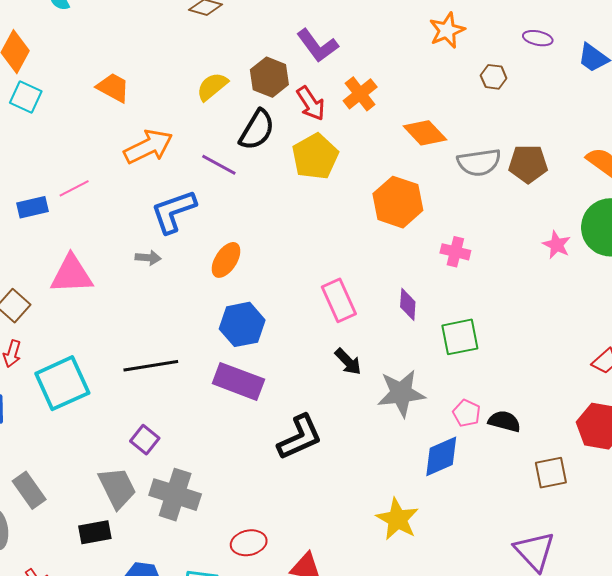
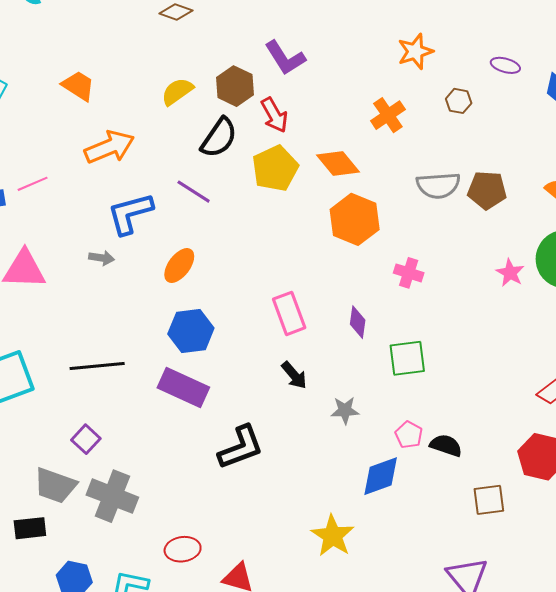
orange cross: (360, 94) -> (388, 115), moved
orange diamond: (425, 133) -> (338, 164), moved
purple line: (219, 165) -> (194, 192), moved
gray star: (401, 393) -> (345, 410), size x0.6
gray trapezoid: (117, 488) -> (55, 485), turned 132

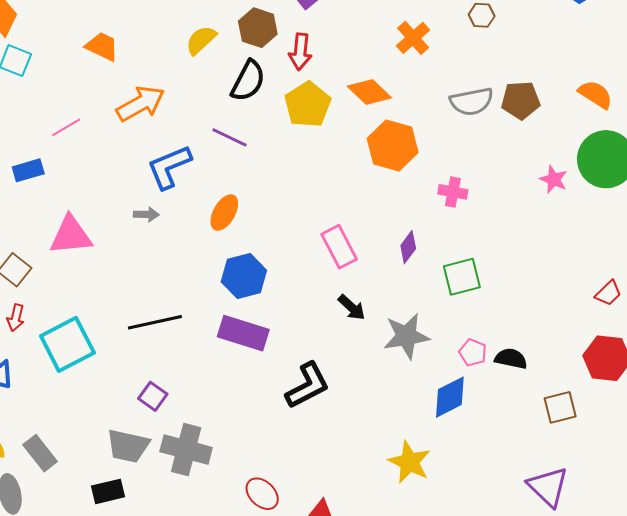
red arrow: (274, 115) -> (300, 52), turned 42
pink line: (33, 184) -> (66, 127), moved
purple diamond: (358, 322) -> (408, 247), turned 36
gray star: (345, 410) -> (406, 336), size x1.6
red ellipse: (183, 549) -> (262, 494), turned 60

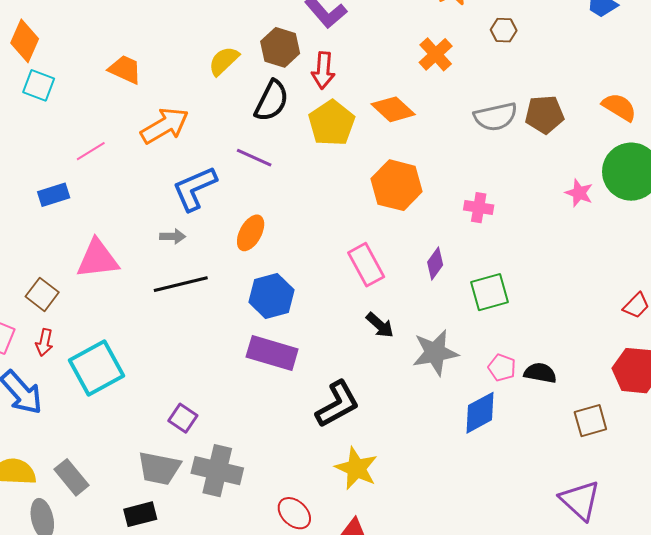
orange hexagon: (393, 145) -> (397, 185), moved
black line: (155, 322) -> (181, 284), moved
yellow star: (409, 462) -> (356, 468), moved

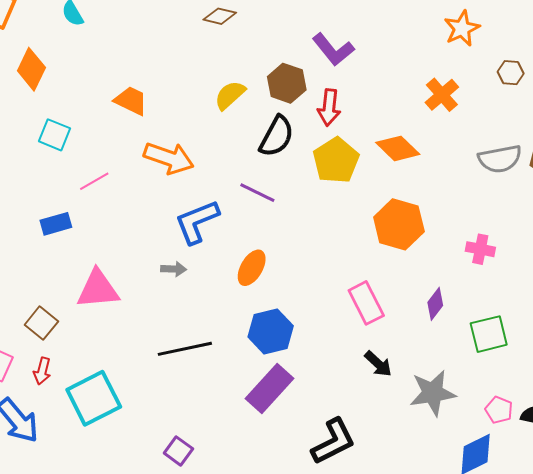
cyan square: (39, 85) -> (54, 135), moved
orange arrow: (165, 126) -> (169, 158), turned 48
black line: (181, 284) -> (185, 349), moved
purple rectangle: (272, 353) -> (270, 389), turned -66

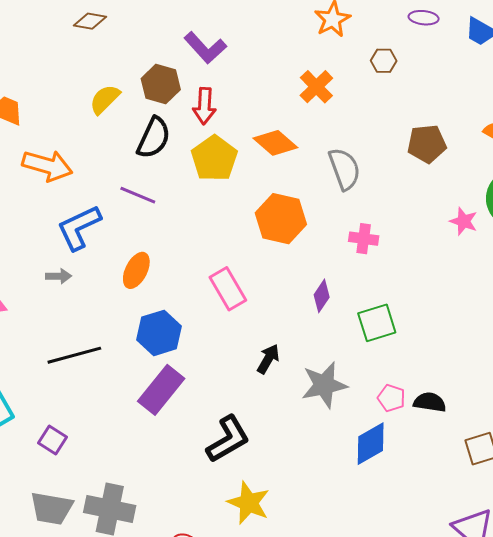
gray semicircle: (500, 159) -> (344, 169), moved, turned -96
pink rectangle: (366, 303) -> (228, 289), moved
black arrow: (378, 364) -> (268, 359), turned -100
purple square: (178, 451) -> (52, 440), moved

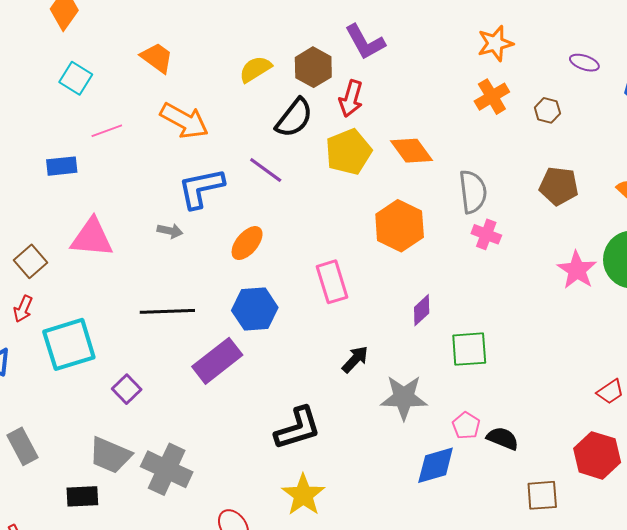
brown hexagon: (384, 61) -> (547, 110), moved
orange cross: (316, 87) -> (492, 97), moved
pink star: (464, 221) -> (577, 270), size x1.4
pink cross: (364, 239) -> (486, 234), moved
purple rectangle: (161, 390) -> (217, 361), moved

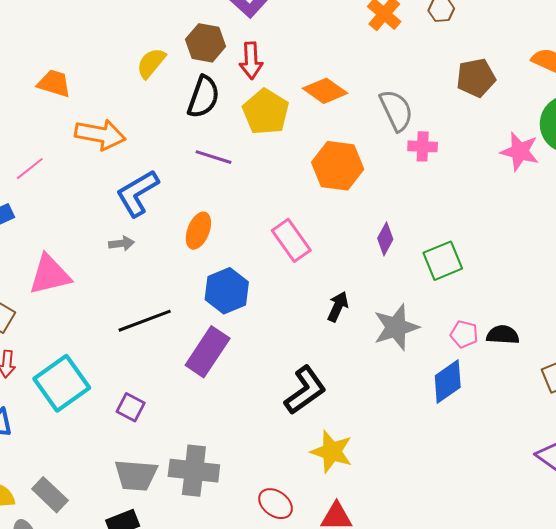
purple line: (266, 170) -> (213, 157), moved

